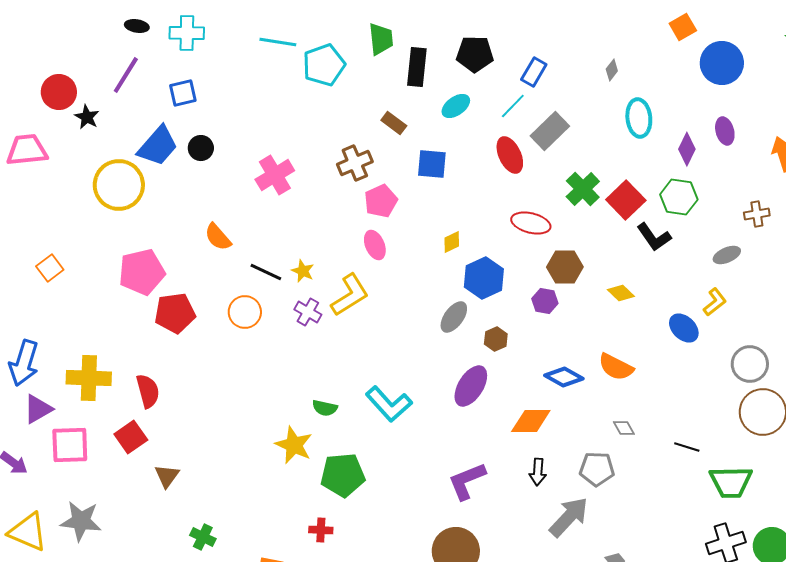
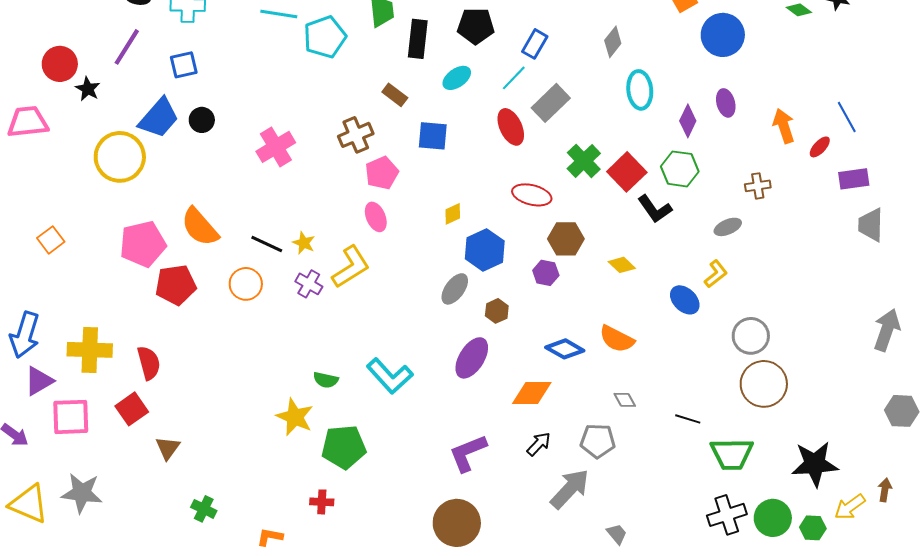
gray diamond: (612, 70) -> (613, 42), size x1.4
orange semicircle: (218, 237) -> (200, 227), moved, size x1.4
black arrow: (538, 472) -> (539, 444), turned -140

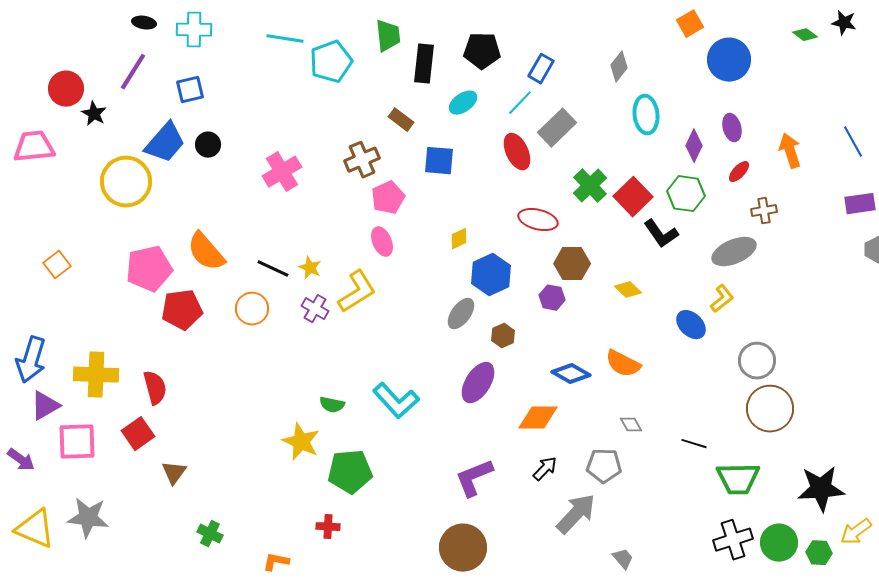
red ellipse: (820, 147) -> (739, 172), moved
gray ellipse: (728, 227) -> (734, 252), size x1.6

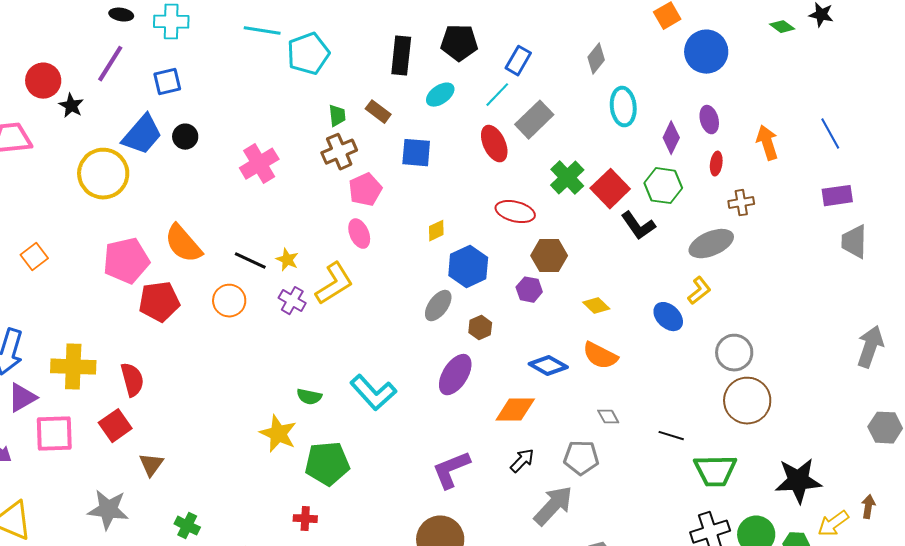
green trapezoid: (388, 36) -> (337, 116), moved, size x0.7
red ellipse: (739, 172) -> (716, 164), turned -35
yellow diamond: (628, 290) -> (596, 306), moved
gray star: (88, 518) -> (108, 510), moved

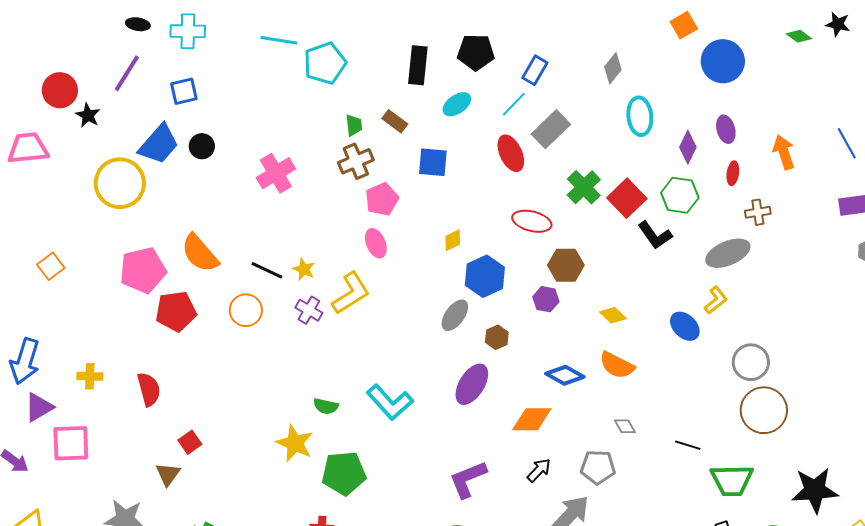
yellow cross: (73, 367) -> (90, 376), size x0.6
red square: (115, 426) -> (190, 442), moved, size x0.7

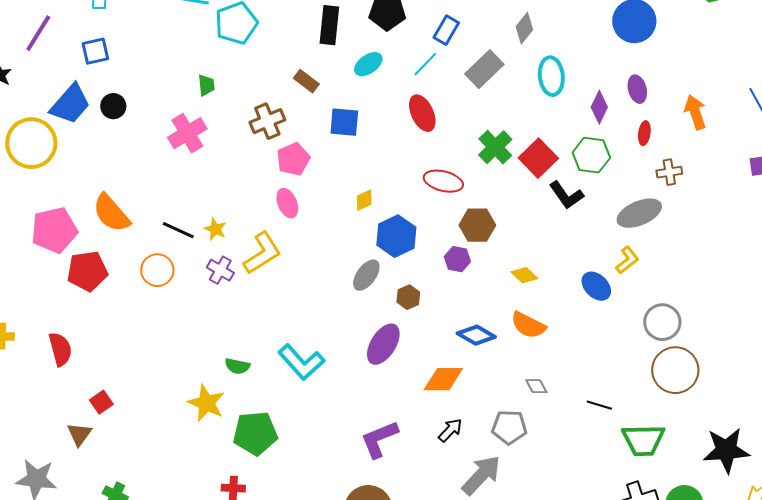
green trapezoid: (354, 125) -> (206, 85), moved
gray rectangle: (551, 129) -> (484, 69), moved

